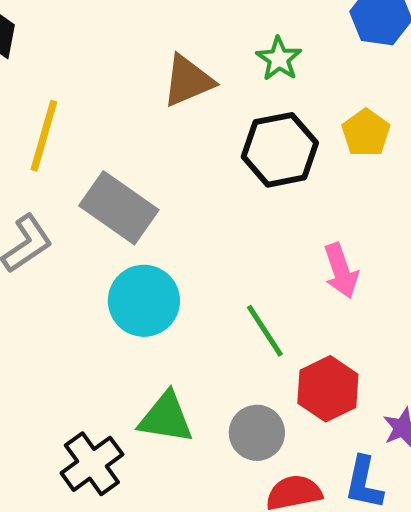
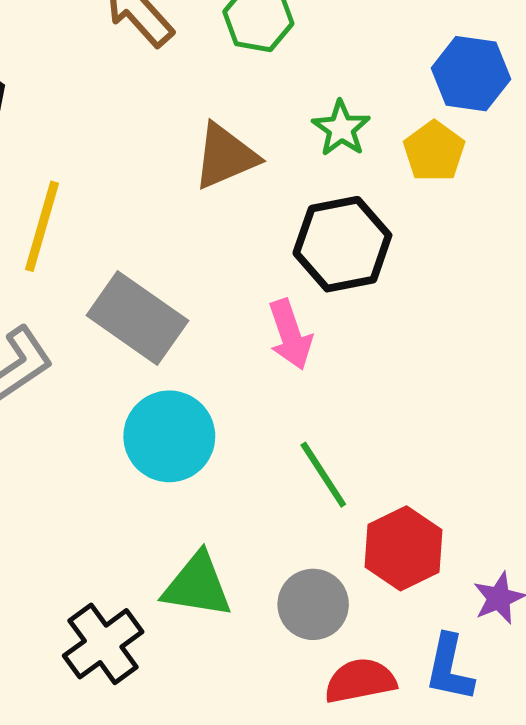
yellow pentagon: (366, 133) -> (434, 151), moved
pink arrow: (341, 271) -> (290, 335), moved

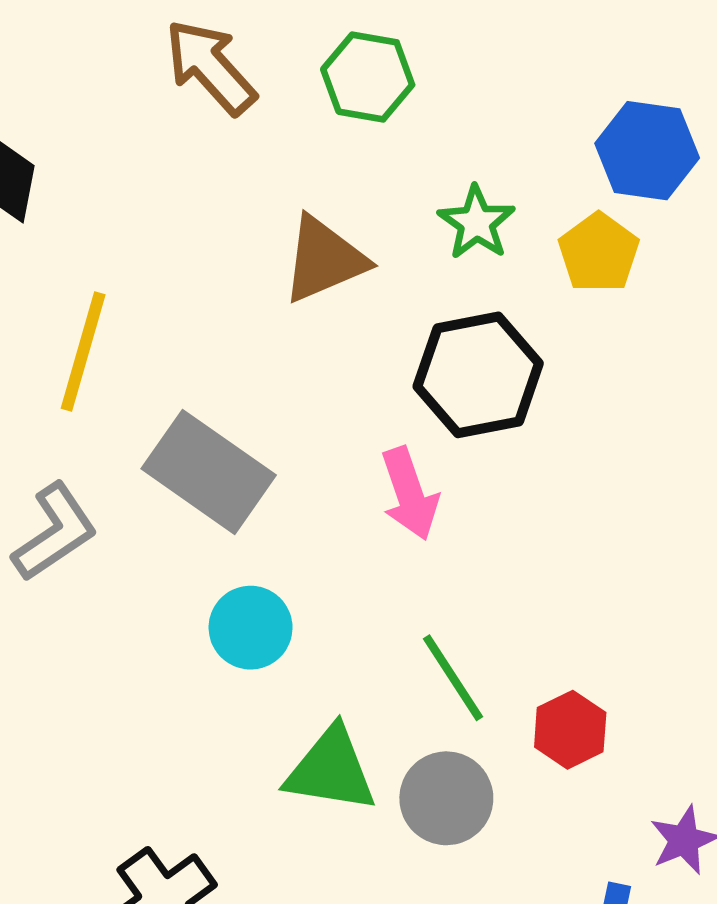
cyan circle: (169, 436) -> (251, 628), size x0.7
red hexagon: (403, 548) -> (570, 730), moved, size x0.7
green triangle: (197, 585) -> (331, 770), moved
gray circle: (313, 604) -> (446, 798), moved

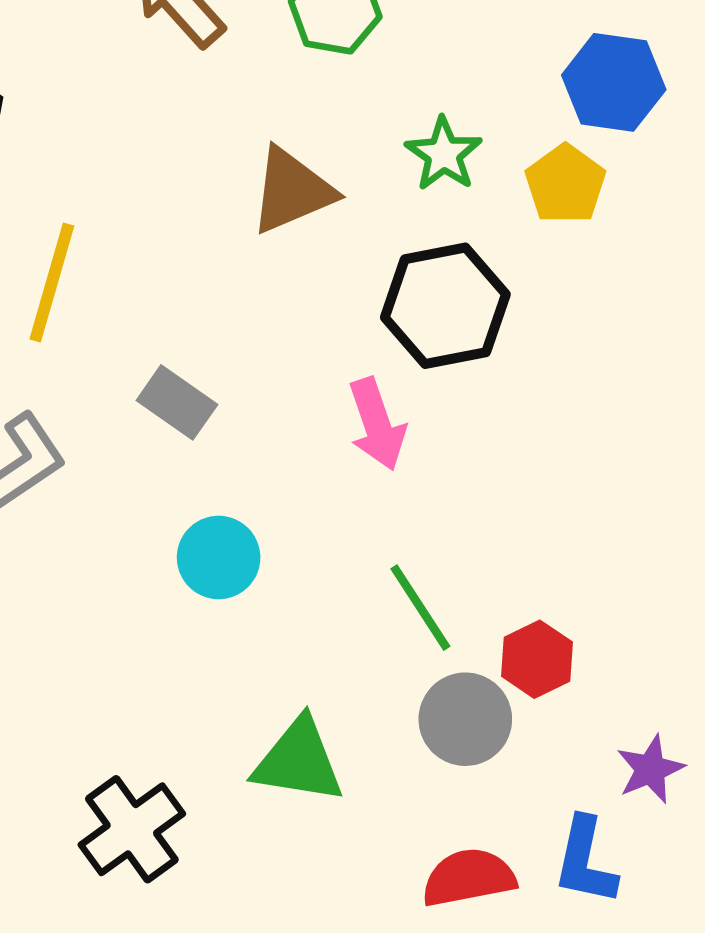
gray rectangle: (209, 472) -> (177, 402), size x0.6
green triangle: (331, 770) -> (299, 761), moved
gray circle: (446, 798) -> (465, 719), moved

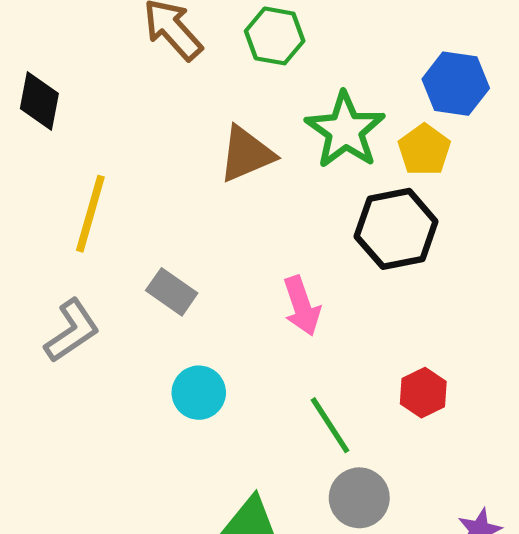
green star: (444, 154) -> (345, 130), size x1.6
black hexagon: (445, 306) -> (396, 229), moved
red hexagon: (537, 659) -> (423, 393), moved

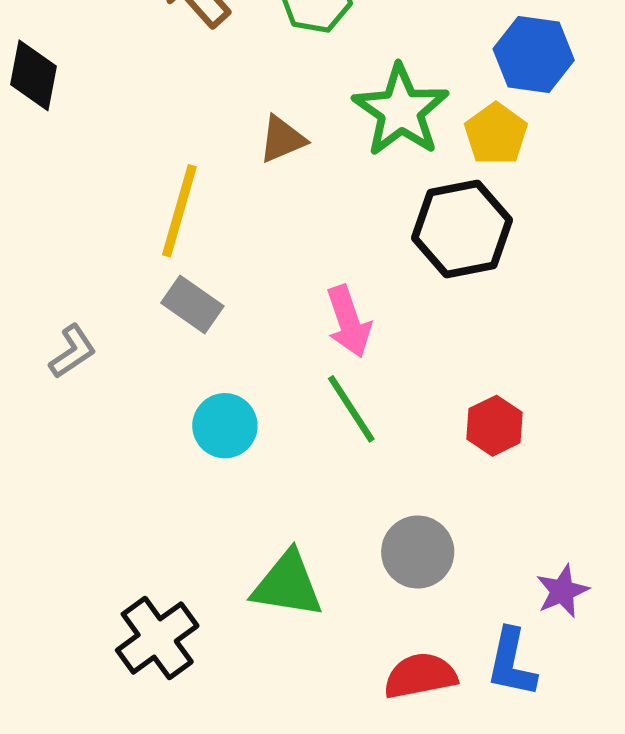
brown triangle: (246, 154) -> (282, 139), size x0.7
yellow line: (90, 214) -> (179, 211), moved
gray L-shape: (72, 331) -> (73, 351), size x0.7
green line: (330, 425) -> (351, 409), moved

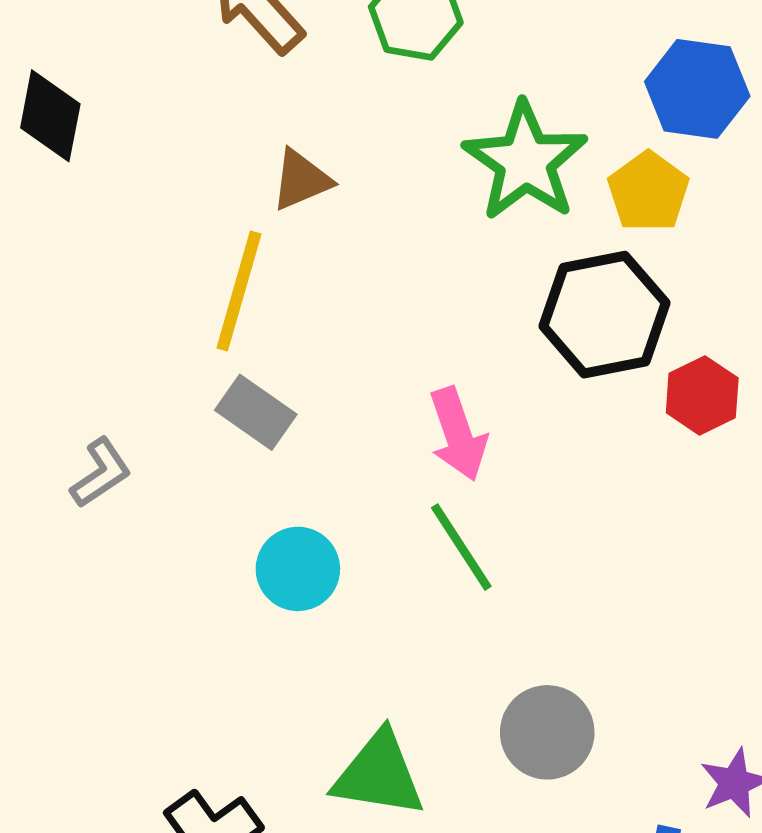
brown triangle: (282, 139) -> (301, 180), moved
red hexagon: (495, 426) -> (702, 395), moved

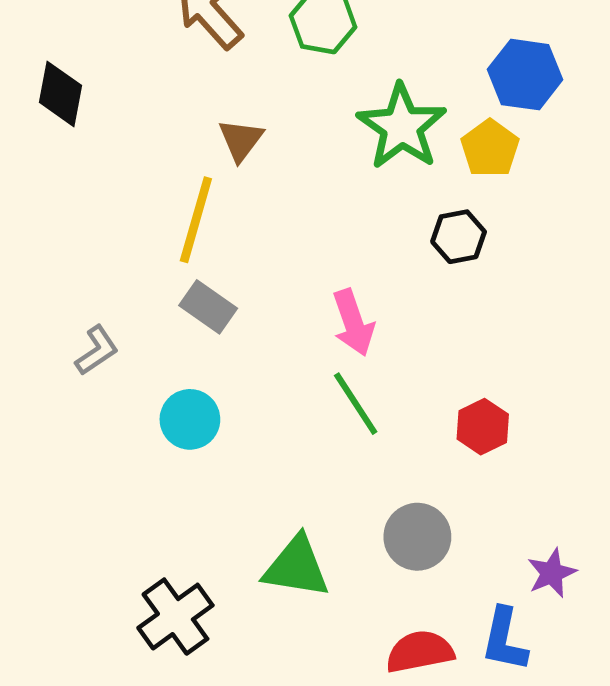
brown triangle: (301, 180) -> (241, 140), turned -30
black hexagon: (604, 315) -> (459, 237), size x0.6
red hexagon: (702, 395) -> (483, 427), moved
cyan circle: (298, 569) -> (190, 419), moved

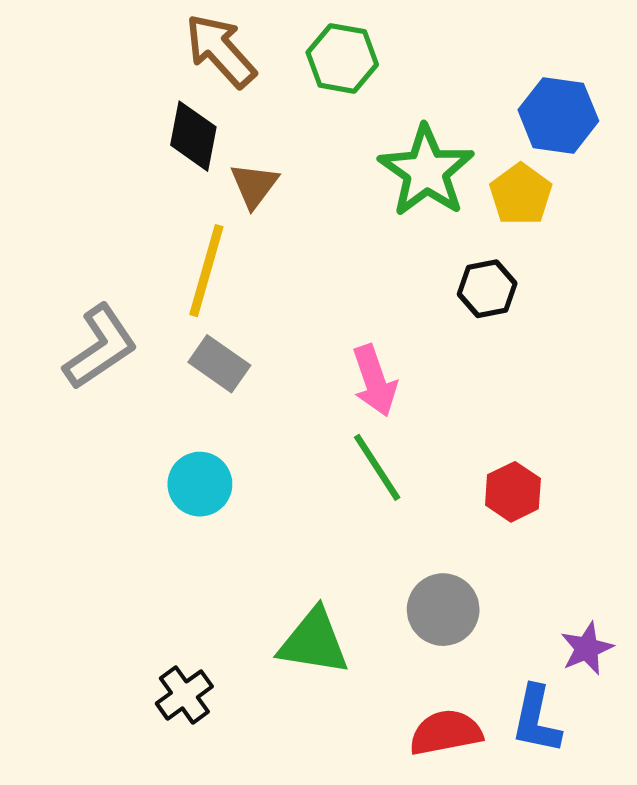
black diamond: (60, 94) -> (193, 136), moved
gray L-shape: (97, 350) -> (100, 347), moved, size x1.6
black cross: (175, 617) -> (184, 695), size x0.7

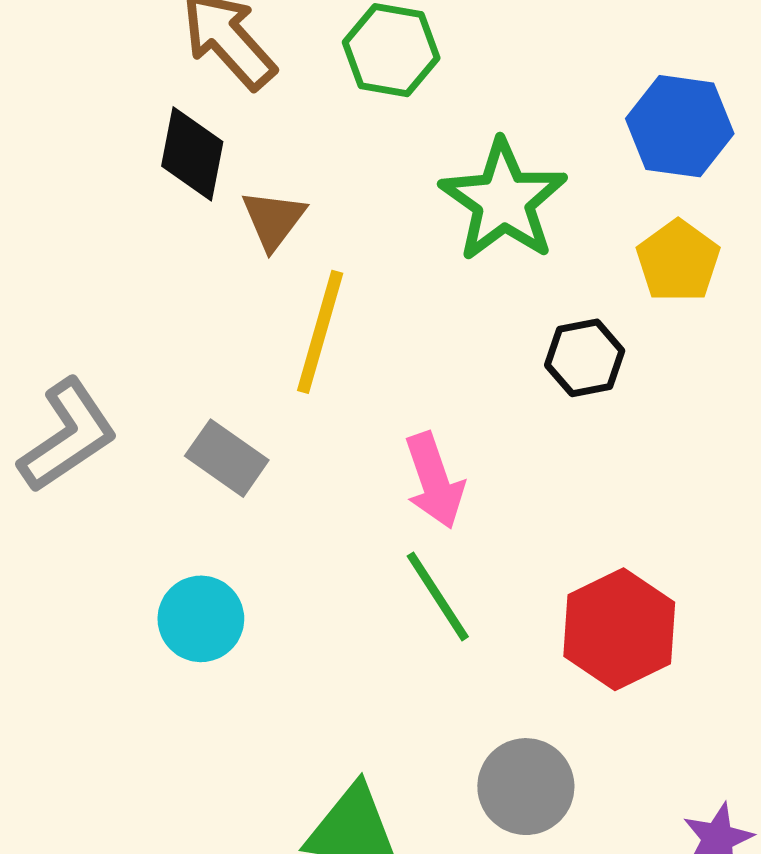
yellow pentagon: (521, 194) -> (678, 261), moved
yellow line: (206, 271) -> (320, 332), moved
red hexagon: (513, 492) -> (619, 629), size x1.5

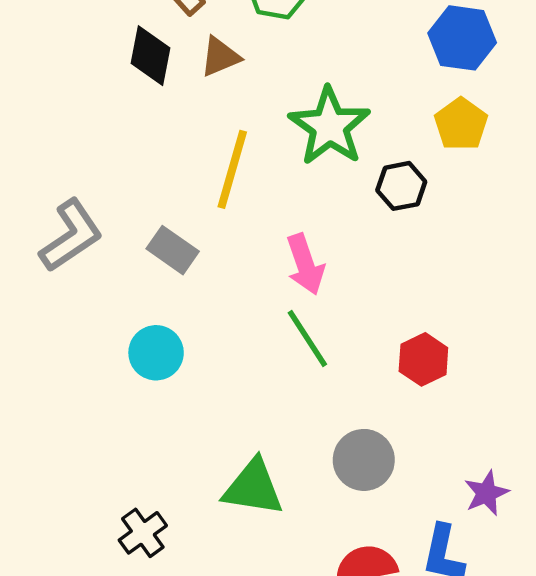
green star: (503, 201) -> (330, 126), moved
brown triangle: (273, 220) -> (220, 57), moved, turned 30
red hexagon: (619, 629) -> (423, 359), size x0.7

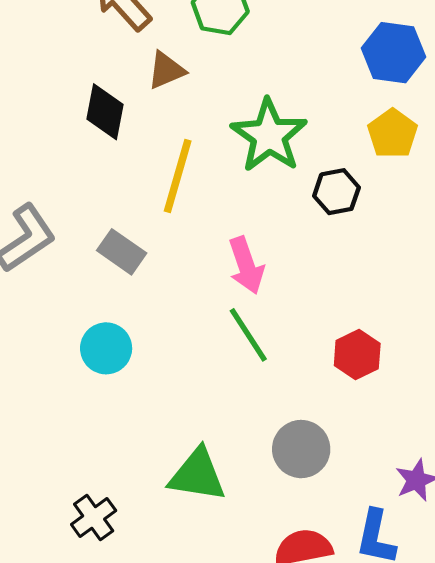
black diamond: (151, 56) -> (105, 112), moved

